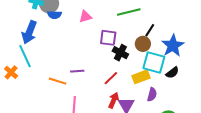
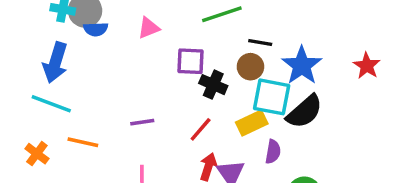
black line: (150, 30) -> (260, 42), turned 72
cyan line: (25, 56) -> (51, 104), turned -40
orange cross: (11, 72) -> (37, 154), moved
black semicircle: (172, 73) -> (304, 112), size x1.6
orange line: (58, 81) -> (83, 142), moved

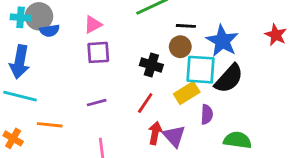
purple square: (190, 61) -> (98, 52), moved

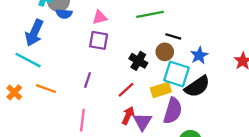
blue star: (222, 41) -> (199, 55), size x0.7
purple line: (97, 103) -> (88, 80), turned -70
purple semicircle: (207, 114) -> (173, 111), size x1.6

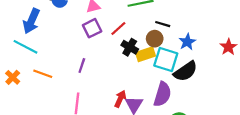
purple square: (99, 40) -> (92, 28), turned -36
red line: (126, 90) -> (118, 29), moved
yellow rectangle: (161, 90) -> (145, 54), moved

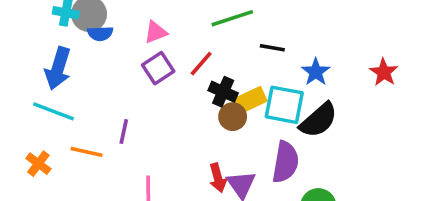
brown circle: (155, 39) -> (233, 117), moved
purple line: (82, 66) -> (124, 131), moved
red arrow: (120, 99) -> (218, 178), turned 147

